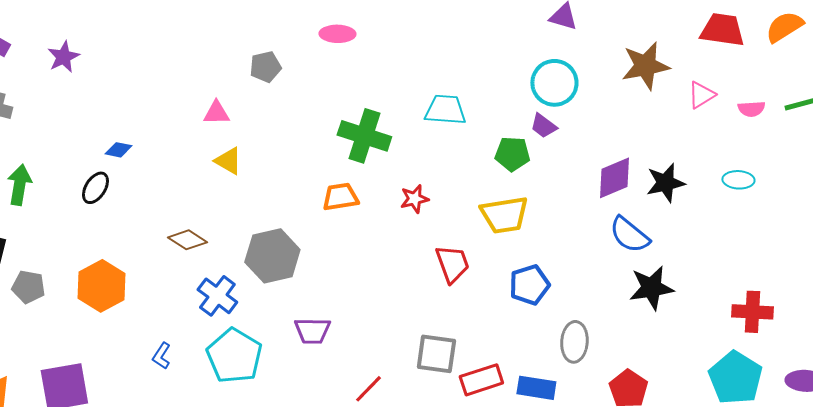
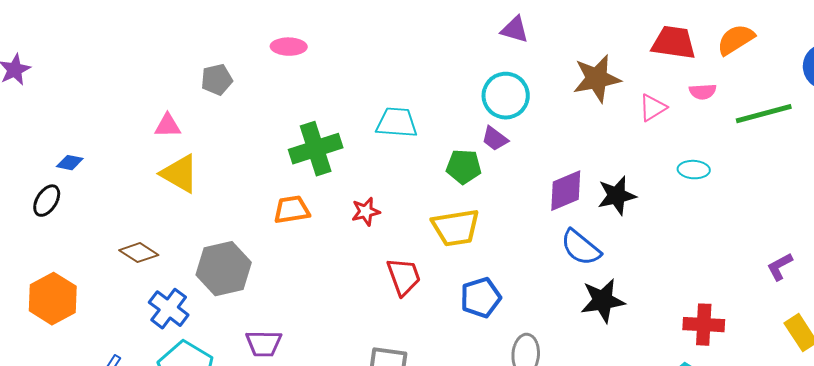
pink semicircle: (751, 109) -> (703, 92), moved
green cross: (364, 136) -> (316, 149), turned -36
yellow triangle: (228, 161) -> (180, 174), size x1.4
cyan ellipse: (738, 180) -> (694, 170), moved

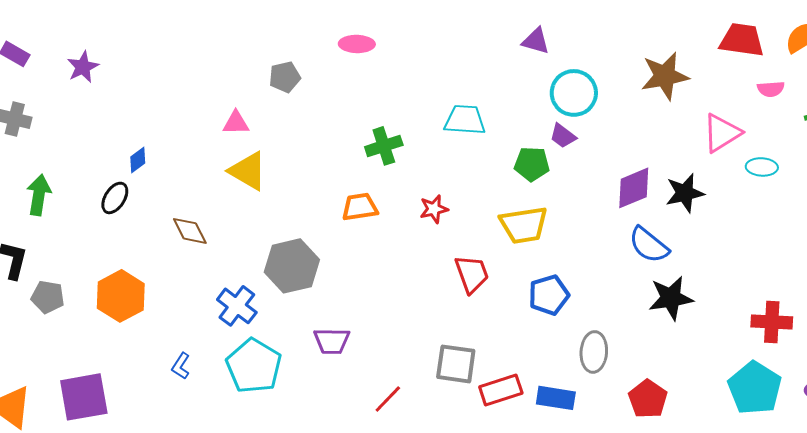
purple triangle: (515, 30) -> (536, 41), moved
pink triangle: (653, 108) -> (722, 133), moved, size x1.4
green cross: (316, 149) -> (384, 146), size x0.7
blue diamond: (70, 163) -> (138, 160), turned -48
brown diamond: (139, 253) -> (190, 231), moved, turned 30

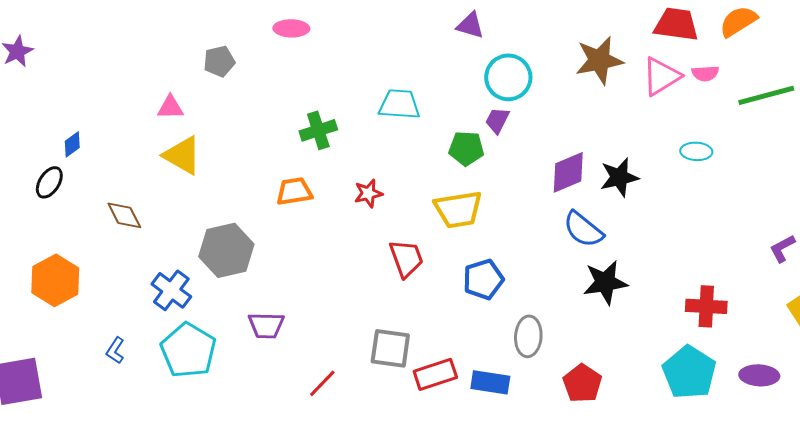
pink triangle: (722, 133) -> (661, 76), moved
purple trapezoid: (563, 136) -> (497, 120), turned 80

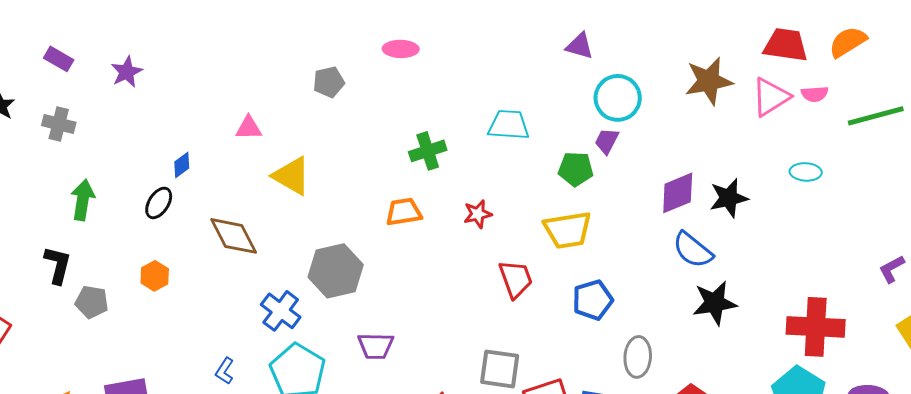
pink triangle: (170, 107) -> (249, 128), moved
brown diamond: (124, 215) -> (234, 236), size x1.4
orange hexagon: (55, 280) -> (155, 276), moved, size x0.6
red cross: (706, 306) -> (816, 327), size x1.4

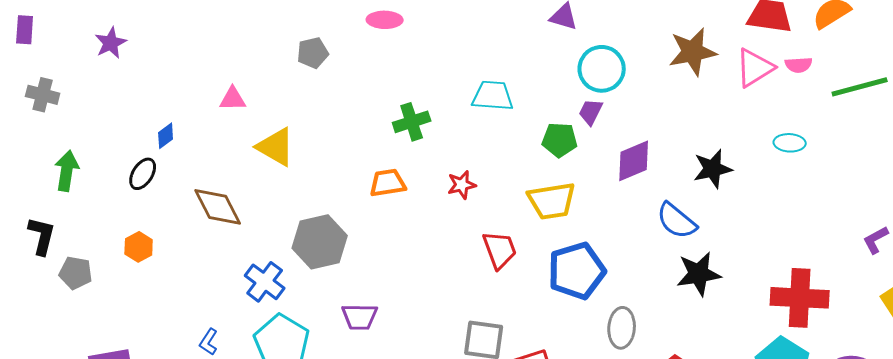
purple rectangle: (59, 59) -> (25, 30), moved, turned 64
purple diamond: (678, 193) -> (634, 161), moved
blue pentagon: (593, 300) -> (577, 271), size x1.4

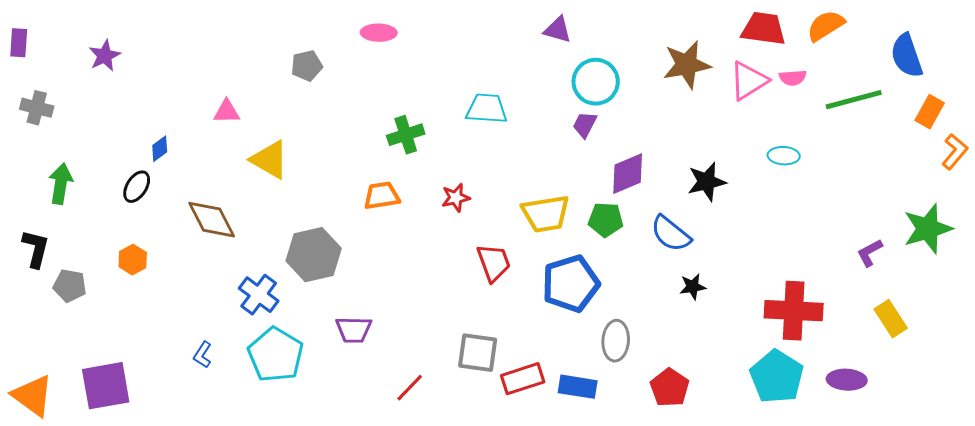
green pentagon: (560, 140) -> (606, 220), moved
black star: (699, 274) -> (693, 287), size x0.6

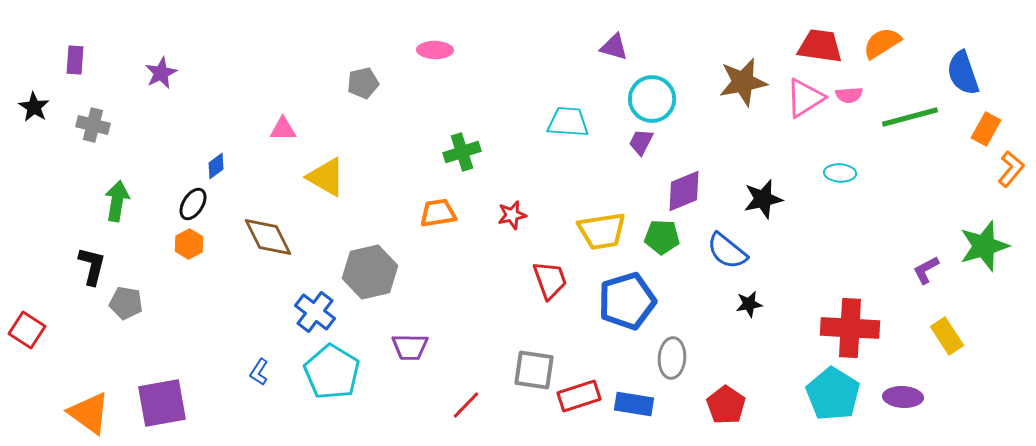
cyan trapezoid: (487, 109) -> (568, 122), moved
orange hexagon: (133, 260) -> (189, 244), moved

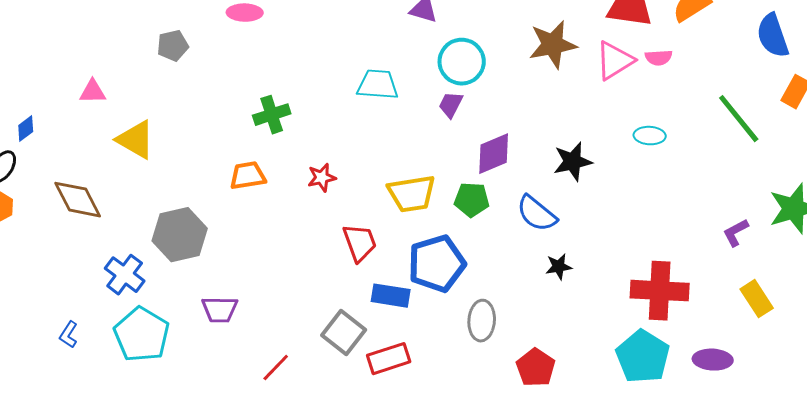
green line: (910, 117) -> (739, 119), moved, turned 66
gray square: (534, 370) -> (344, 333), turned 30
blue rectangle: (634, 404) -> (391, 296), moved

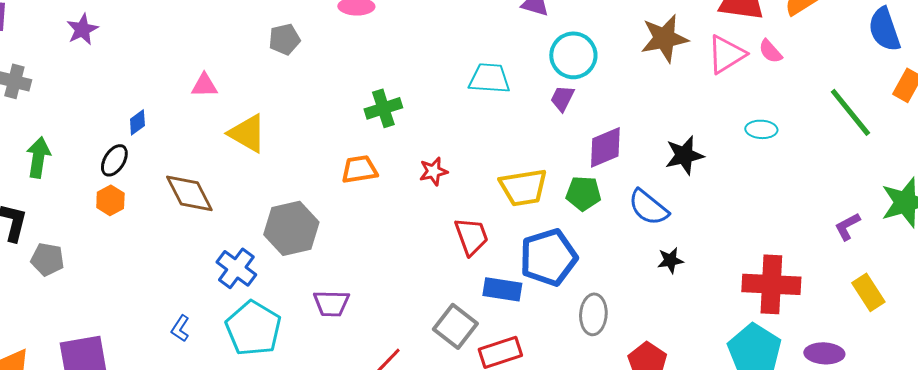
pink semicircle: (659, 58) -> (770, 51), turned 52

